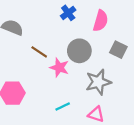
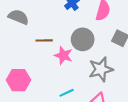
brown line: (39, 52) -> (44, 40), turned -35

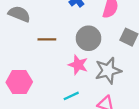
pink star: (63, 55) -> (78, 65), moved

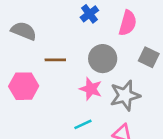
pink hexagon: (19, 82) -> (24, 86), moved

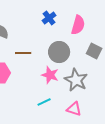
gray star: (125, 95) -> (76, 80), turned -30

